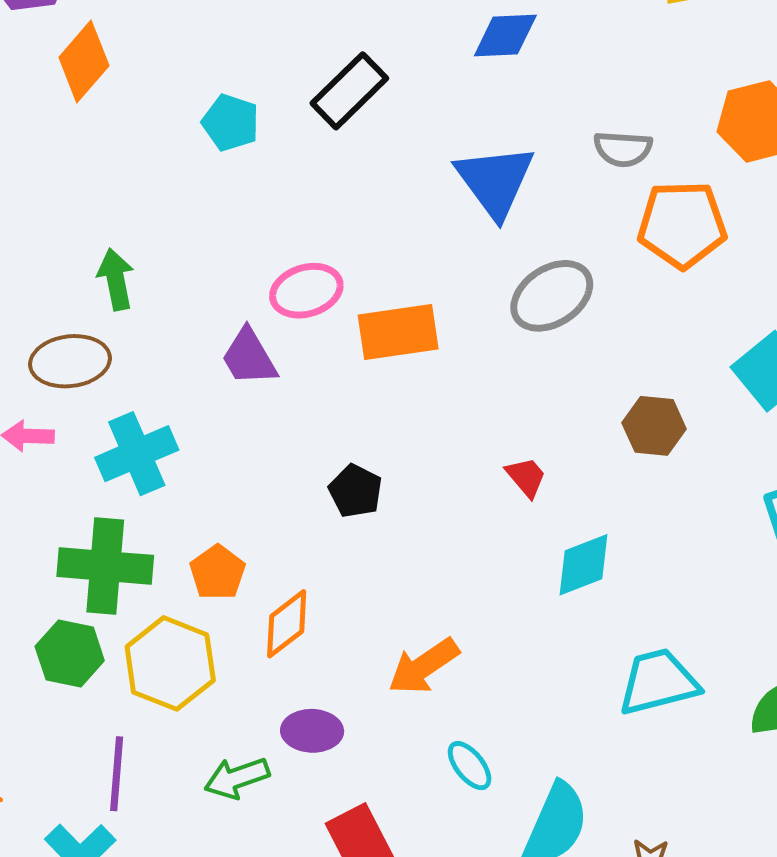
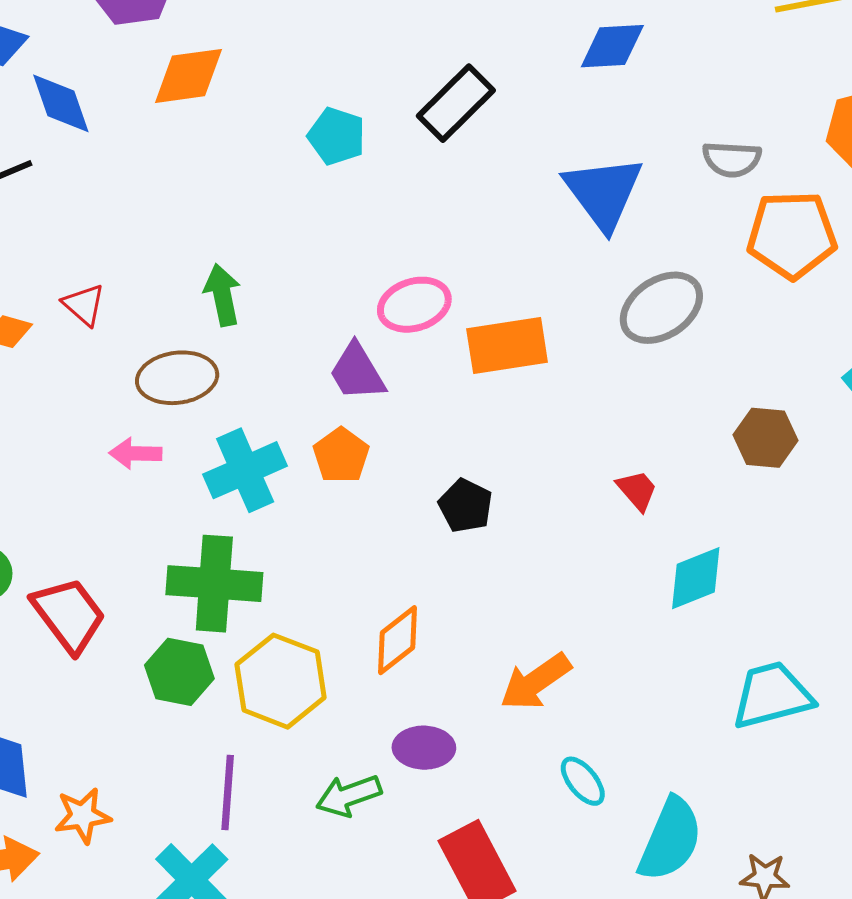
orange diamond: (84, 61) -> (189, 76), turned 42
orange pentagon: (218, 572) -> (341, 455), moved

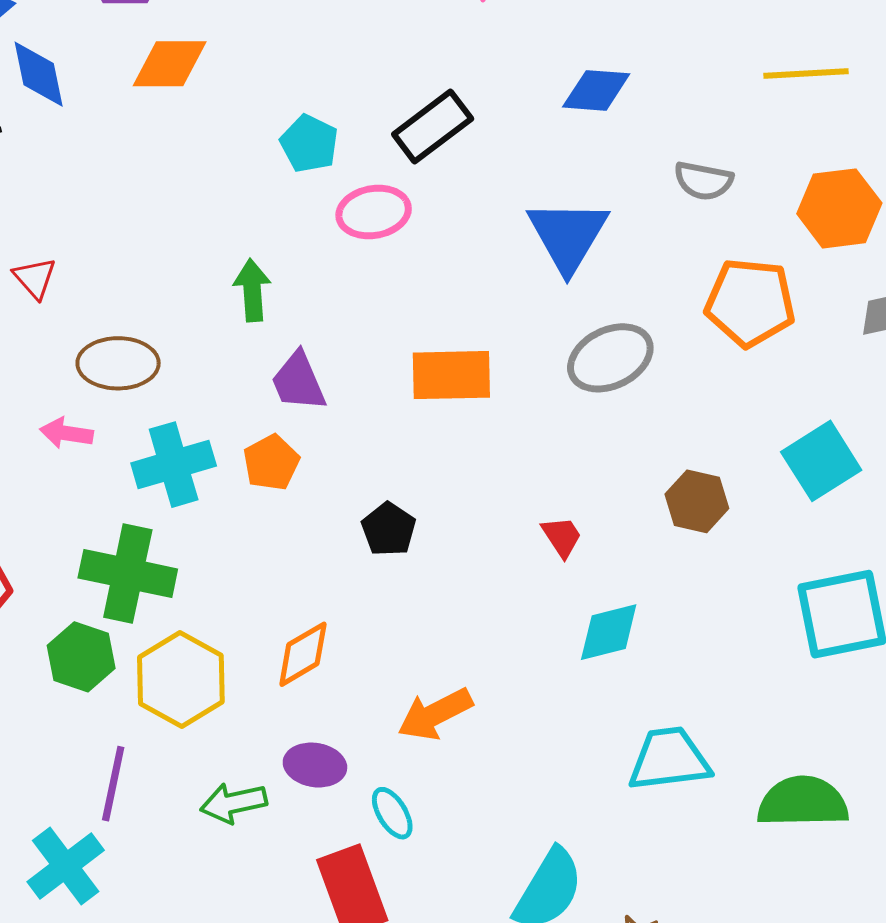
gray semicircle: (732, 159) -> (703, 181), moved
green arrow: (222, 295) -> (252, 290), moved
pink ellipse: (414, 305) -> (374, 212), moved
cyan ellipse: (583, 781) -> (392, 813), moved

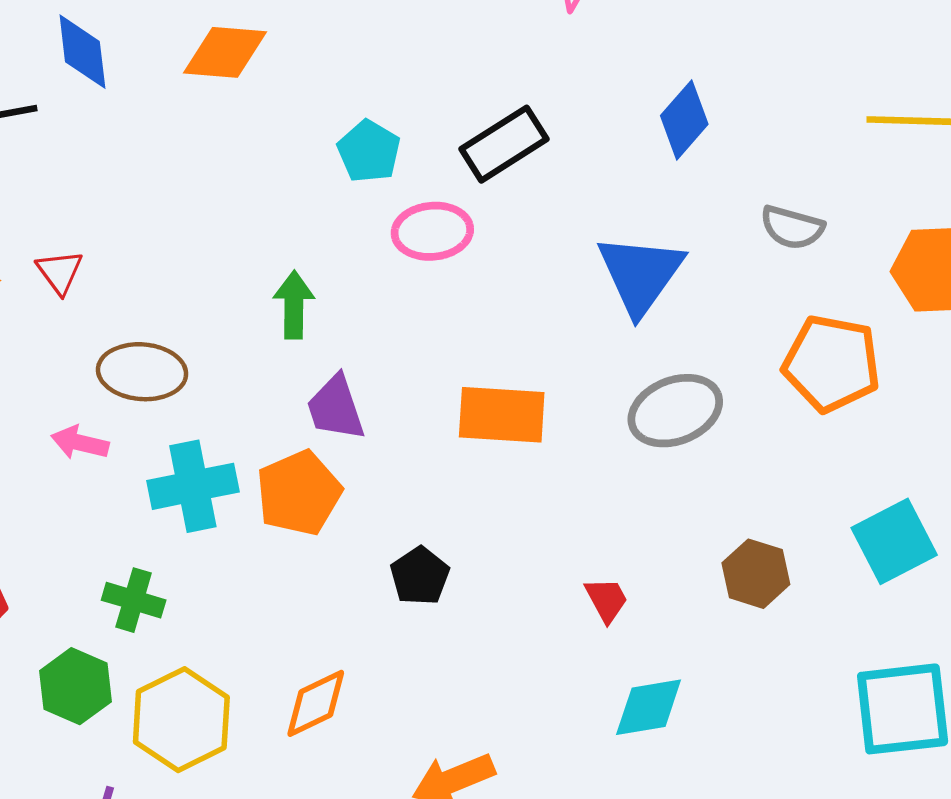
blue diamond: (596, 90) -> (684, 120), turned -58
orange pentagon: (271, 463) -> (299, 493), size x1.4
green cross: (128, 573) -> (134, 600), size x0.6

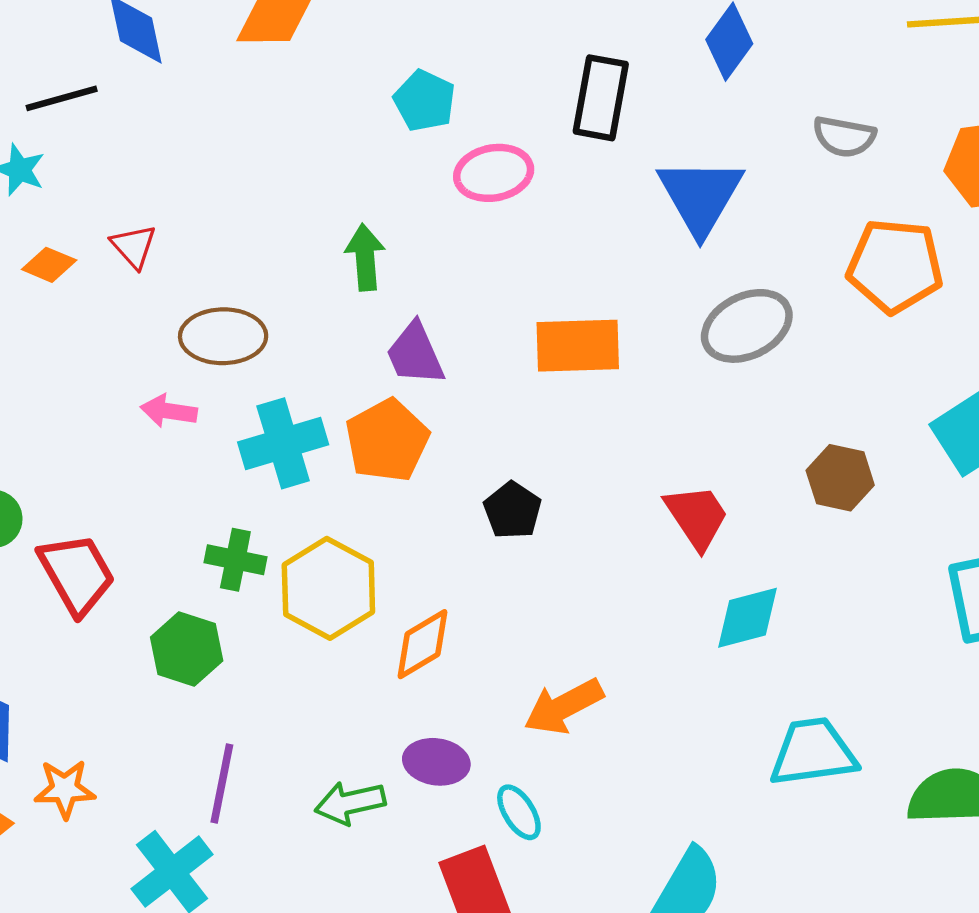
black rectangle: (504, 144) -> (601, 98), moved, turned -42
red trapezoid: (606, 600) -> (697, 517), size x1.5
yellow hexagon: (181, 720) -> (328, 588), moved

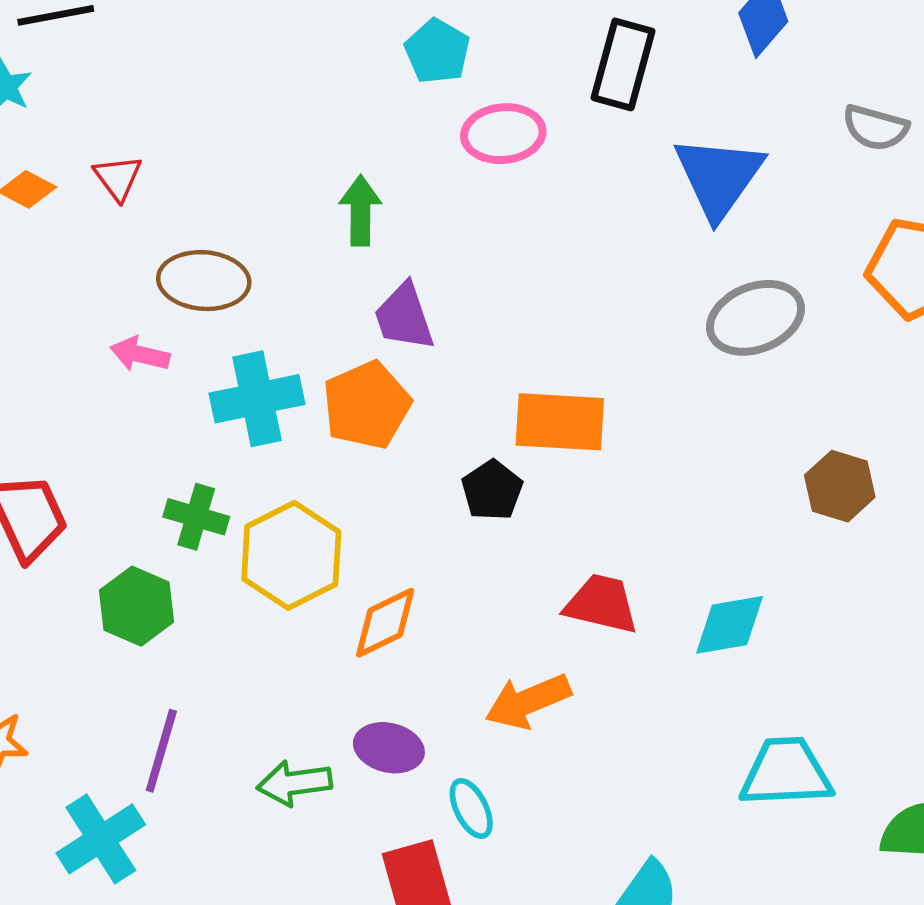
orange rectangle: (578, 346) -> (560, 422), moved
red trapezoid: (697, 517) -> (602, 604), moved, turned -48

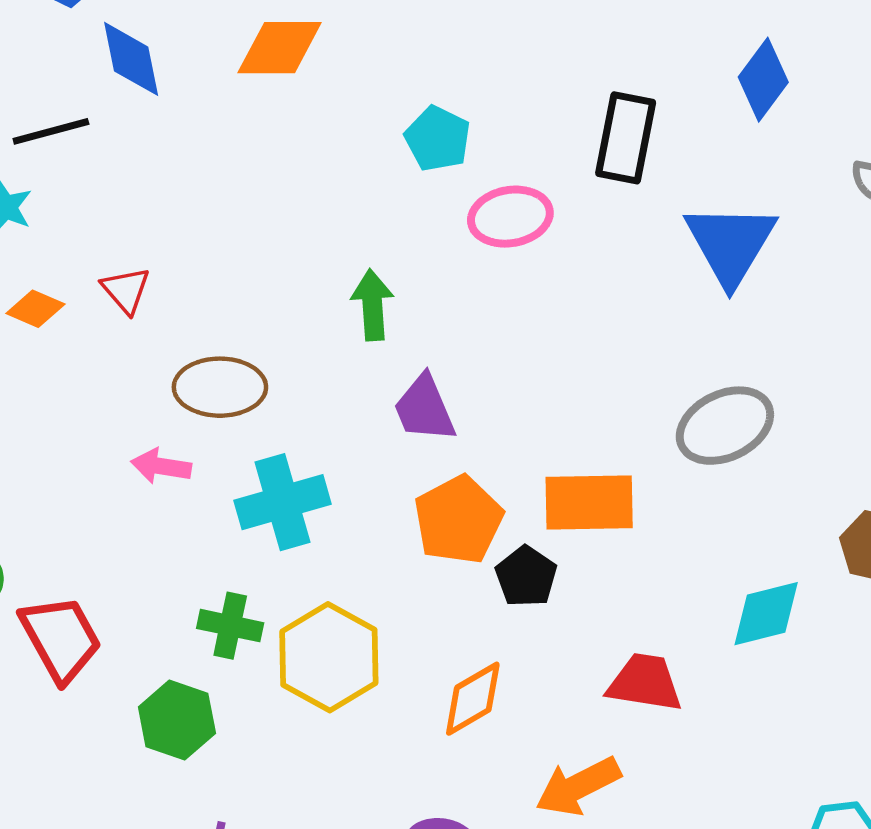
gray ellipse: (756, 318) -> (725, 426), moved
orange pentagon: (367, 405) -> (458, 520), moved
orange diamond: (385, 623) -> (473, 699), moved
cyan diamond: (729, 625) -> (766, 614), moved

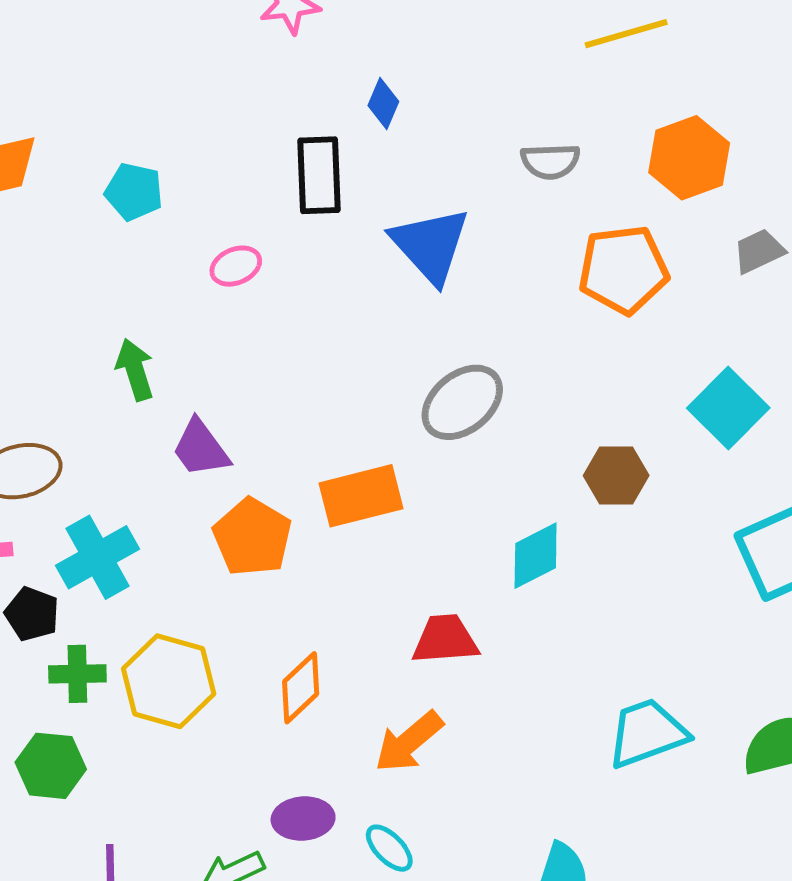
blue diamond: (763, 80) -> (383, 103), moved, size x0.7
cyan pentagon: (438, 139) -> (134, 192), moved
pink ellipse: (510, 217) -> (236, 266), size x0.7
black pentagon: (526, 577) -> (32, 614), moved

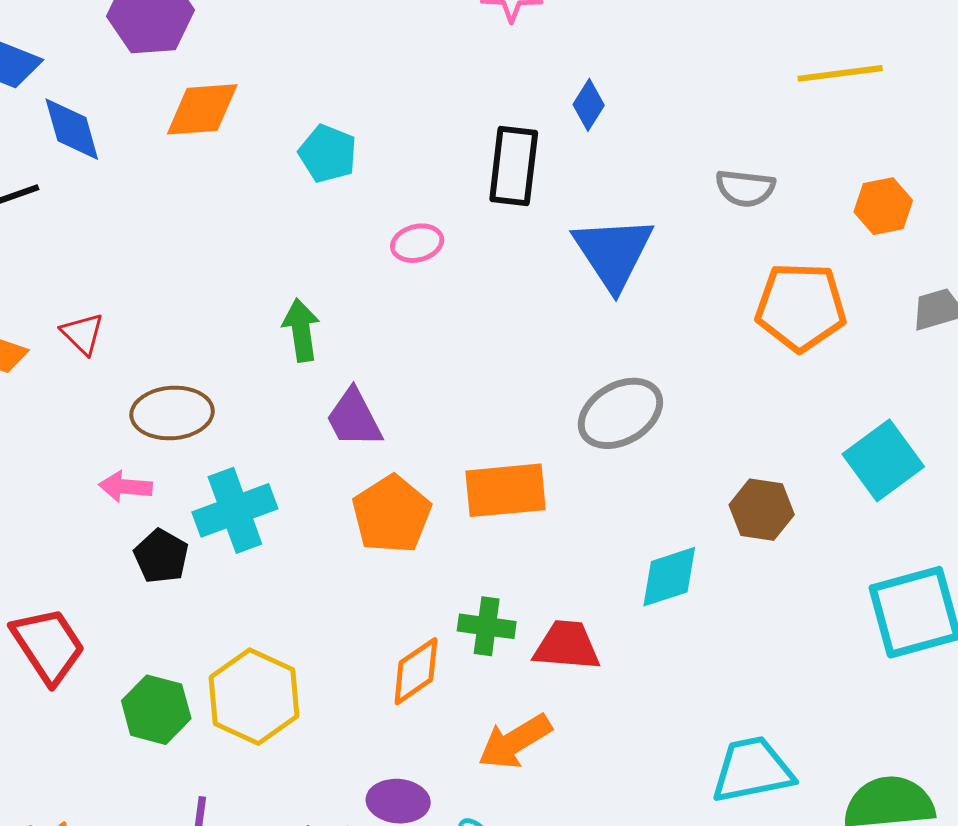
orange hexagon: (689, 158) -> (883, 206), size x0.7
green cross: (77, 674) -> (487, 626), moved
yellow hexagon: (169, 681) -> (254, 697), moved

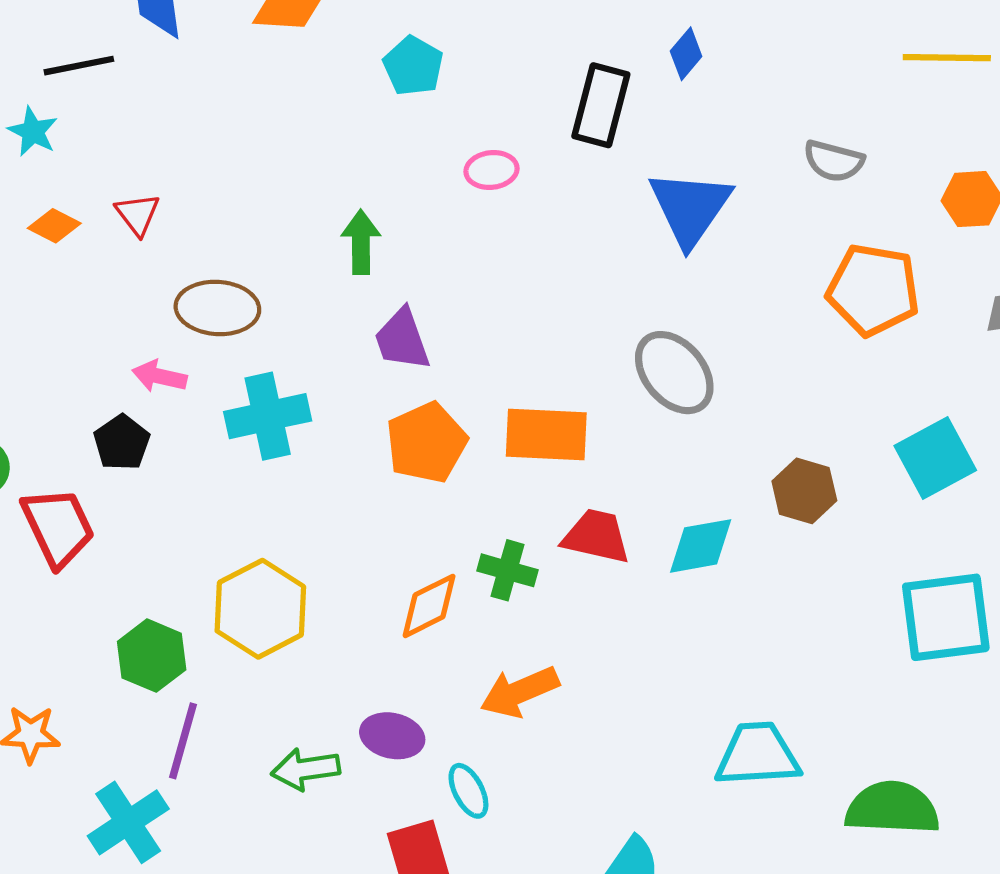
gray ellipse: (620, 413) -> (674, 373), turned 72
black pentagon: (161, 556) -> (122, 443), moved
red trapezoid: (567, 646) -> (596, 536), moved
green hexagon: (156, 710) -> (152, 656), moved

